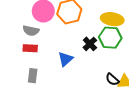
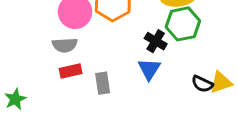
blue triangle: (65, 59) -> (149, 69), moved
gray rectangle: (33, 76) -> (103, 83), moved

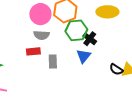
green hexagon: (183, 24) -> (76, 30), moved
gray semicircle: (65, 45) -> (41, 35), moved

